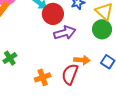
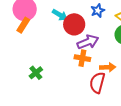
orange cross: (43, 77) -> (82, 58), moved, turned 35

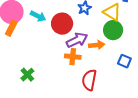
cyan arrow: (60, 15) -> (38, 16), moved
orange arrow: (108, 67) -> (97, 45), moved

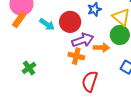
cyan arrow: (38, 16) -> (47, 24), moved

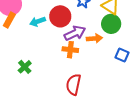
cyan arrow: (47, 24) -> (38, 21), turned 133
red semicircle: (90, 81) -> (73, 85), moved

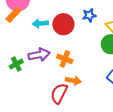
purple arrow: (75, 33) -> (39, 55), moved
orange arrow: (94, 38) -> (73, 81), moved

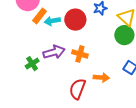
orange rectangle: (13, 15) -> (40, 16), moved
orange arrow: (73, 81) -> (101, 78), moved

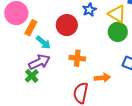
cyan arrow: (52, 21) -> (43, 42), moved, turned -119
purple arrow: (54, 52) -> (39, 62), moved

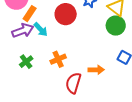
orange cross: (77, 58) -> (58, 59), moved, turned -35
purple arrow: (39, 62) -> (23, 31), moved

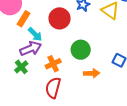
green circle: (116, 26) -> (81, 50), moved
purple arrow: (23, 31) -> (31, 49), moved
red semicircle: (73, 83) -> (53, 88), moved

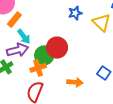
red circle: (60, 18) -> (57, 48), moved
green circle: (81, 50) -> (44, 55), moved

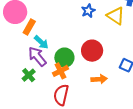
red circle: (57, 48) -> (92, 51), moved
purple arrow: (18, 50) -> (37, 57), turned -105

